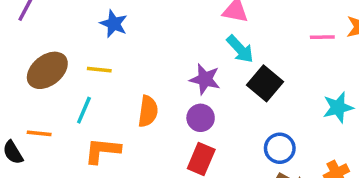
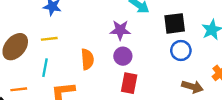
black square: (265, 83) -> (175, 23), moved, turned -35
blue circle: (280, 148) -> (181, 50), moved

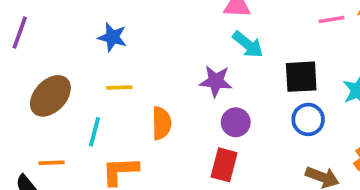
yellow line: (49, 39) -> (119, 87), moved
purple circle: (123, 56) -> (236, 122), moved

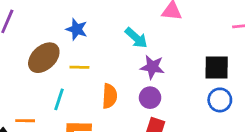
cyan arrow: (248, 44) -> (136, 38), moved
brown ellipse: (50, 96) -> (44, 58), moved
purple circle: (236, 122) -> (150, 98), moved

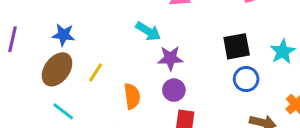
blue star: (77, 29) -> (63, 35), moved
yellow line: (79, 67) -> (96, 72), turned -48
cyan line: (59, 99) -> (63, 111), moved, turned -60

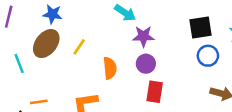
cyan line: (63, 111) -> (19, 63), moved, turned 30

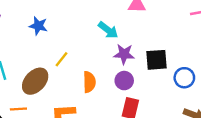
black square: (200, 28) -> (157, 60), moved
brown ellipse: (46, 44) -> (35, 81), moved

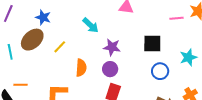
cyan arrow: (108, 30) -> (91, 25), moved
black square: (157, 60) -> (152, 43), moved
brown ellipse: (35, 81) -> (32, 40), moved

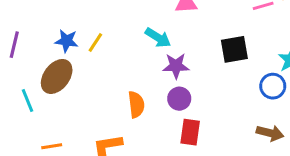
cyan arrow: (91, 25) -> (158, 38), moved
yellow line: (60, 47) -> (95, 42), moved
blue circle: (160, 71) -> (273, 86), moved

